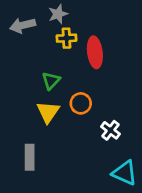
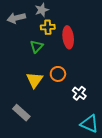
green triangle: (51, 81) -> (37, 46), moved
gray rectangle: (30, 157) -> (21, 113), turned -48

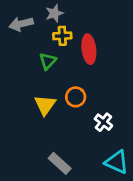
gray rectangle: (21, 113) -> (60, 163), moved

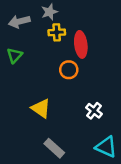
green triangle: (48, 61) -> (14, 55), moved
orange circle: (76, 97) -> (69, 70), moved
yellow triangle: (45, 105) -> (41, 108), moved, turned -30

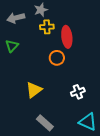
yellow triangle: (41, 108) -> (34, 90), turned 48
white cross: (94, 111) -> (78, 92), turned 32

